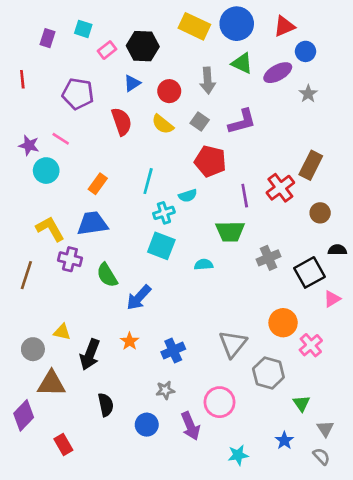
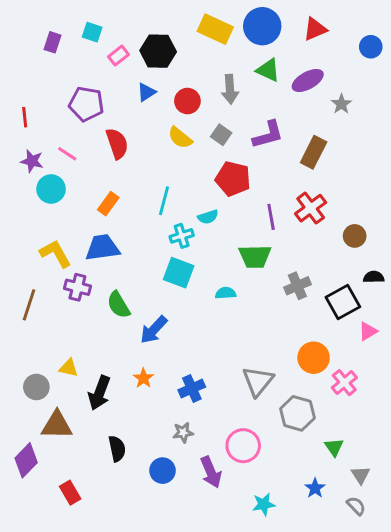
blue circle: (306, 51) -> (371, 47), moved
red line: (22, 79) -> (25, 117), moved
red semicircle: (122, 122) -> (117, 144), moved
brown rectangle: (311, 165) -> (314, 152), moved

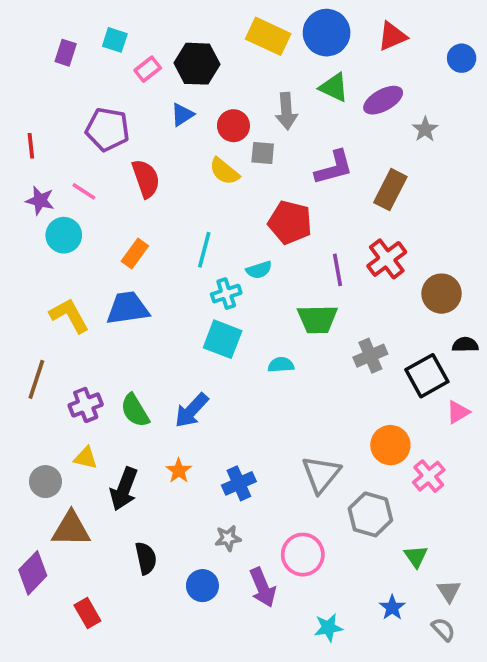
gray square: (221, 135) -> (263, 153), moved, turned -30
brown circle: (355, 236) -> (442, 294), size x1.4
purple cross: (77, 287) -> (86, 405), moved, turned -35
green semicircle: (119, 305) -> (135, 410), moved

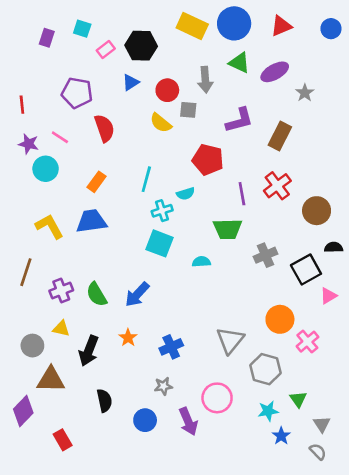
blue circle: (462, 58) -> (331, 29), moved
cyan star: (328, 628) -> (268, 411), moved

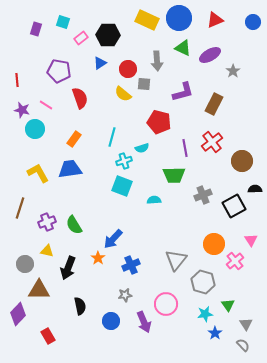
blue arrow: (137, 294) -> (113, 239), moved
pink triangle: (328, 296) -> (251, 240), moved, turned -32

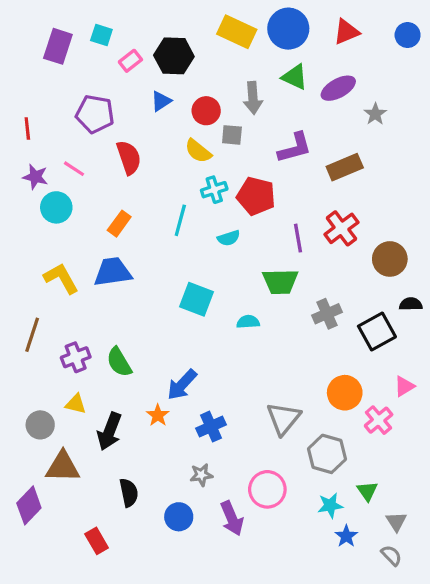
purple rectangle: (36, 29) -> (58, 46), size x1.5
brown rectangle: (214, 104) -> (345, 167), turned 40
cyan cross: (124, 161) -> (214, 190), moved
pink triangle: (251, 240) -> (404, 386), turned 32
red rectangle: (48, 336) -> (97, 541), moved

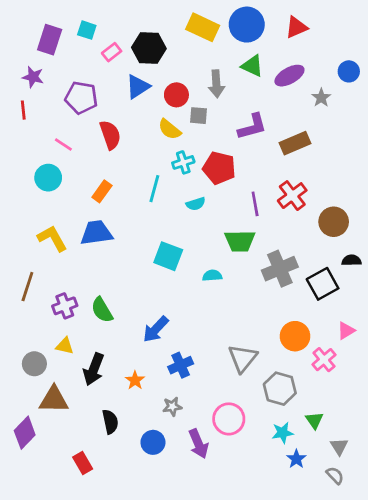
blue circle: (408, 35) -> (349, 71), moved
blue triangle: (161, 101) -> (138, 87), size x1.4
purple star: (35, 177) -> (33, 77), moved
gray cross: (327, 314) -> (280, 269), size x1.4
orange star: (158, 415) -> (135, 380), moved

